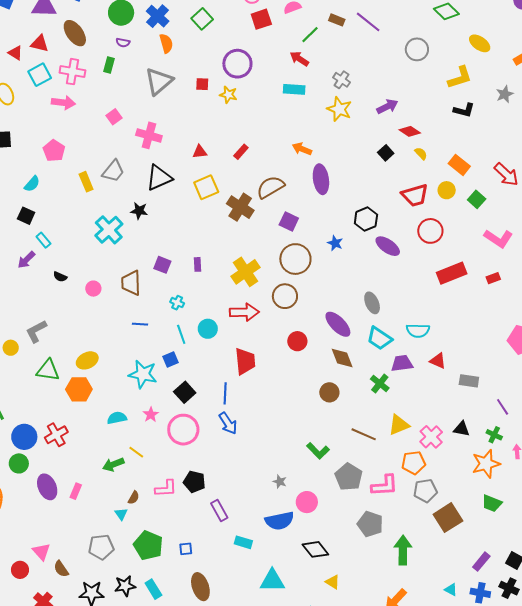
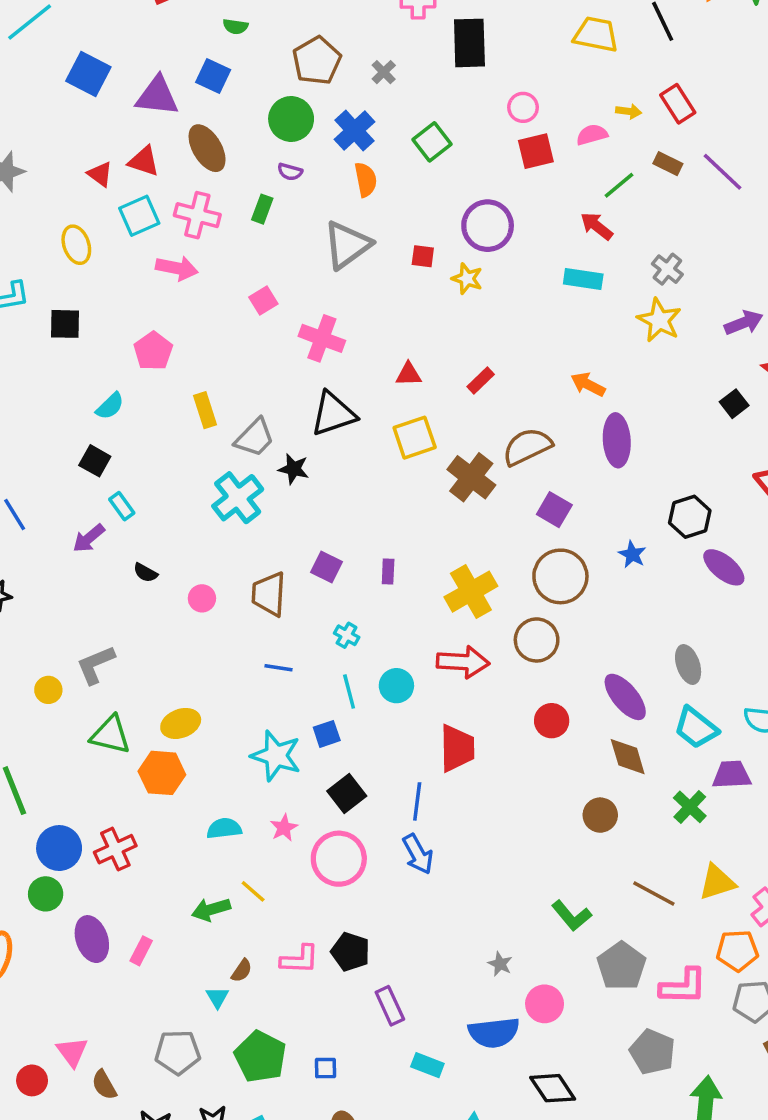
gray trapezoid: (113, 171) -> (255, 438), moved

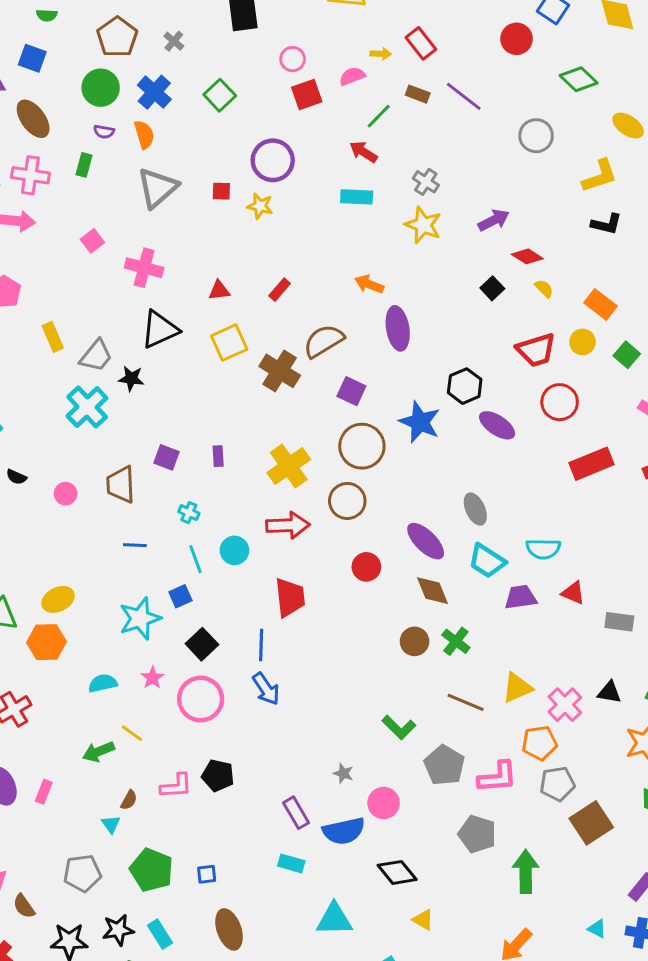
orange semicircle: (366, 180) -> (144, 135), moved
blue star: (632, 554) -> (420, 422), size x1.8
cyan star: (276, 756) -> (140, 618), turned -30
green cross: (690, 807) -> (456, 641), moved
purple rectangle: (390, 1006) -> (296, 813), moved

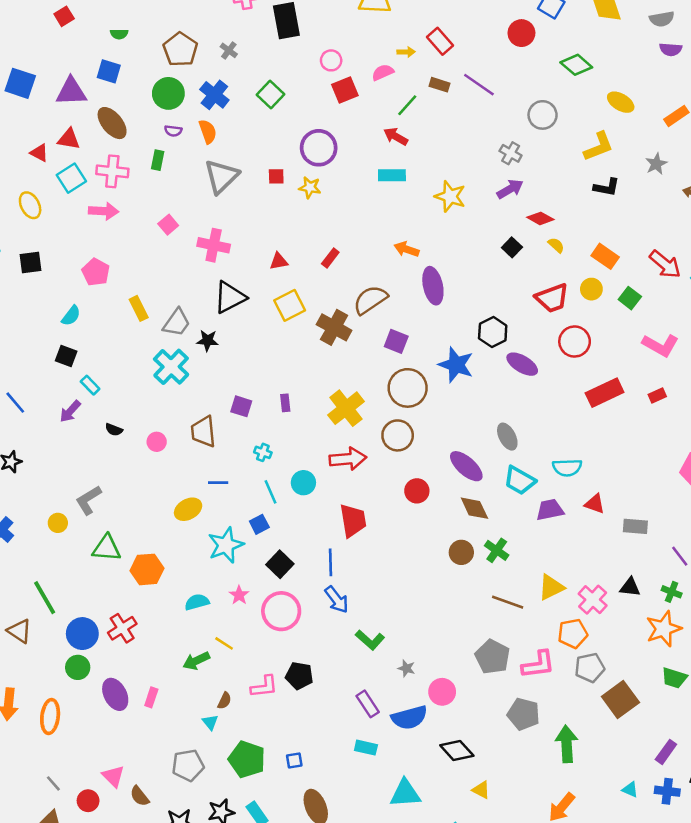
gray cross: (426, 182) -> (511, 153), moved
yellow ellipse: (58, 599) -> (188, 509), moved
green L-shape: (399, 727) -> (370, 640), moved

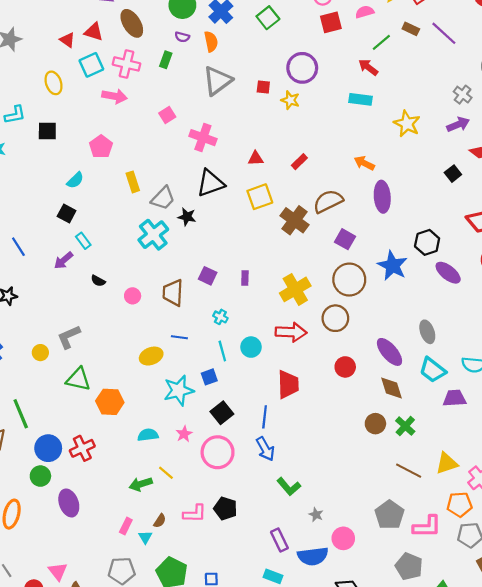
pink rectangle: (151, 697) -> (126, 526), moved

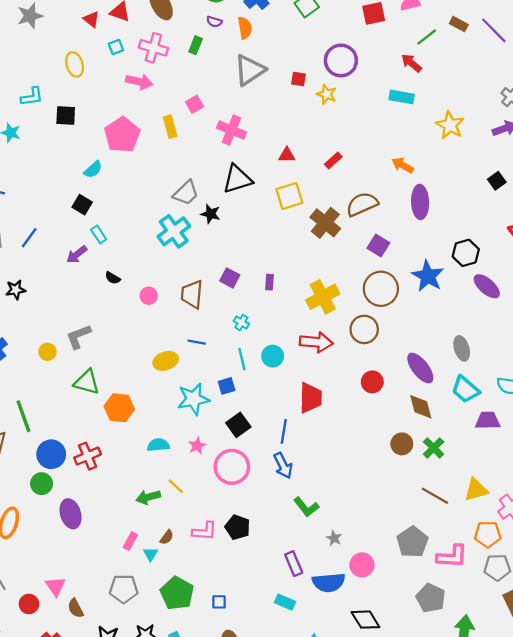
cyan square: (91, 65) -> (116, 47), size x0.6
pink pentagon: (101, 147) -> (122, 135), size x1.4
yellow rectangle: (133, 182) -> (170, 127), moved
blue line: (18, 247) -> (29, 238), turned 66

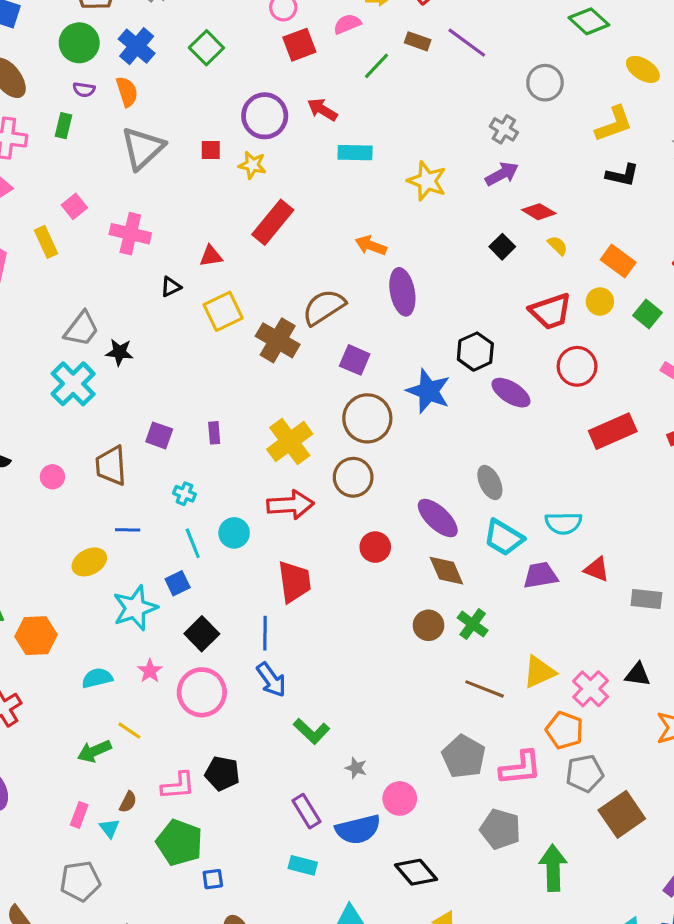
red arrow: (411, 63) -> (322, 110), moved
red rectangle: (333, 160) -> (273, 222), moved, size x1.8
black triangle: (237, 179) -> (171, 287), moved, size x0.5
orange pentagon: (488, 534) -> (565, 730), turned 30
green pentagon: (177, 593) -> (179, 842), moved

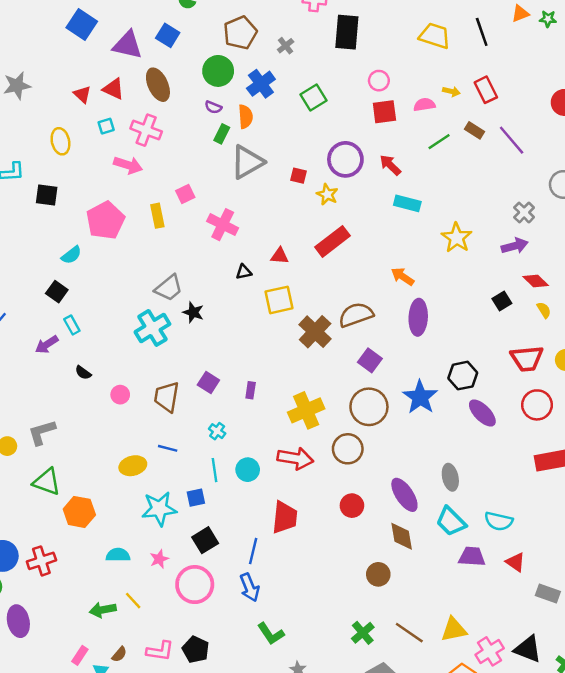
green rectangle: (63, 126) -> (222, 134), moved
green cross: (473, 624) -> (363, 633), moved
black triangle: (638, 675) -> (528, 649), size x1.4

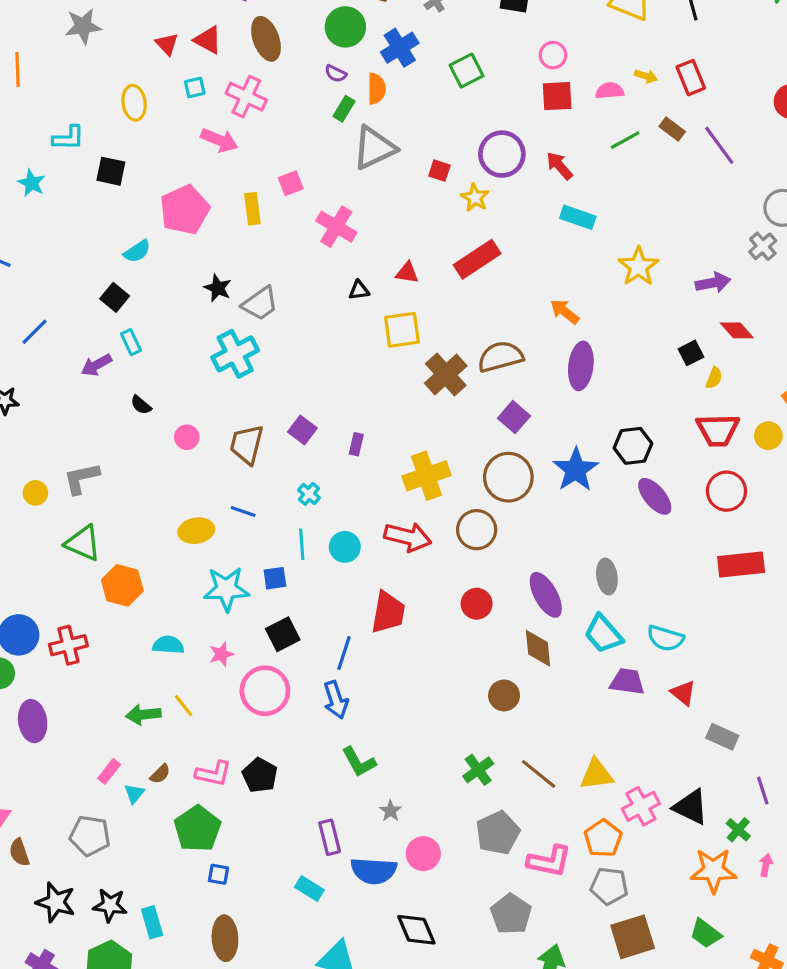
gray cross: (524, 212) -> (763, 246), moved
yellow semicircle: (544, 310) -> (714, 378), moved, turned 49
black star: (193, 312) -> (218, 288), moved

